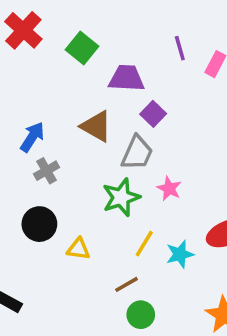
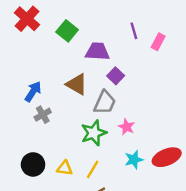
black circle: (39, 224) -> (33, 164), moved
yellow line: (144, 244) -> (93, 169), moved
cyan star: (180, 254) -> (134, 160), moved

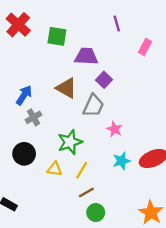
green square: (67, 31) -> (57, 36), turned -30
purple line: (134, 31) -> (117, 23), moved
green star: (94, 133) -> (70, 142), moved
black circle: (33, 164) -> (24, 154), moved

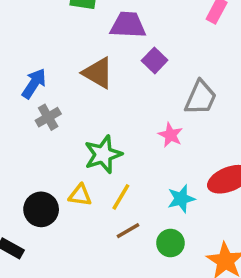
gray trapezoid: (93, 106) -> (201, 98), moved
black circle: (24, 154) -> (41, 209), moved
cyan star: (122, 161) -> (181, 199), moved
green circle: (96, 213) -> (170, 243), moved

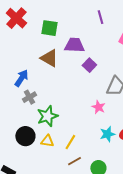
brown triangle: (98, 73) -> (49, 58), moved
green star: (103, 154) -> (47, 116), moved
cyan star: (181, 199) -> (107, 134), moved
black circle: (41, 209) -> (25, 136), moved

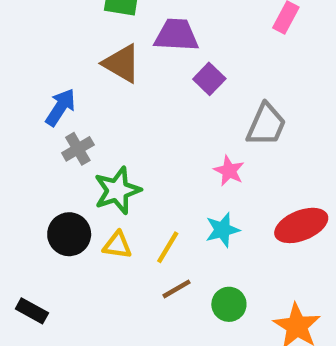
cyan star: (107, 134) -> (222, 230), moved

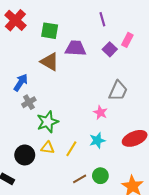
purple square: (209, 79) -> (110, 49), moved
black circle: (69, 234) -> (25, 155), moved
brown line: (176, 289) -> (80, 179), moved

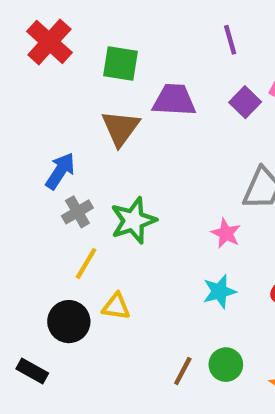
brown triangle: (50, 62) -> (120, 128), turned 36
green star: (48, 122) -> (133, 220), moved
yellow line: (71, 149) -> (86, 263), moved
brown line: (80, 179) -> (183, 371), turned -32

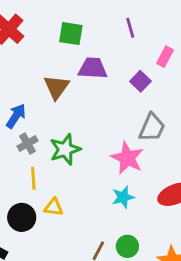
green square: (120, 63) -> (71, 34), moved
purple square: (245, 102) -> (140, 81), moved
pink star: (226, 233) -> (127, 158), size x1.6
yellow line: (86, 263) -> (33, 178), turned -35

